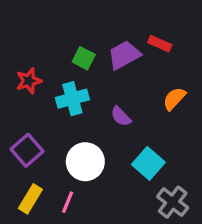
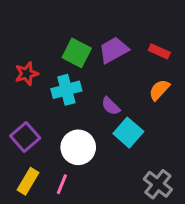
red rectangle: (160, 44) -> (159, 51), moved
green square: (84, 58) -> (77, 53), size x1.4
cyan square: (148, 163) -> (128, 133), moved

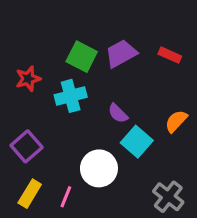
orange semicircle: (159, 90) -> (176, 121), moved
white circle: (78, 147) -> (99, 168), moved

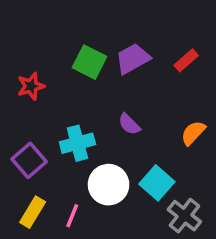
red rectangle: (170, 55) -> (186, 60), turned -65
cyan cross: (71, 96) -> (77, 143), moved
cyan square: (137, 142) -> (157, 183), moved

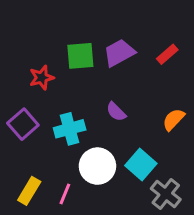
green square: (90, 62) -> (80, 56), turned -32
red star: (31, 86) -> (42, 78), moved
purple square: (29, 160) -> (23, 124), moved

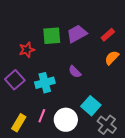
orange semicircle: (174, 119) -> (112, 58), moved
white circle: (97, 166) -> (66, 120), moved
pink line: (65, 194) -> (42, 116), moved

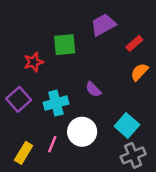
purple trapezoid: (77, 34) -> (103, 25), moved
cyan square: (91, 106) -> (127, 125), moved
white circle: (66, 120) -> (82, 132), moved
gray cross: (107, 125) -> (133, 155), turned 30

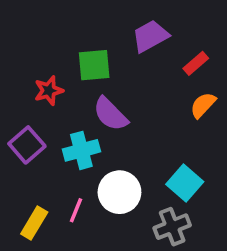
purple semicircle: (93, 89) -> (110, 114), moved, size x1.5
gray cross: (133, 155) -> (172, 227), moved

